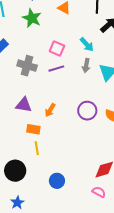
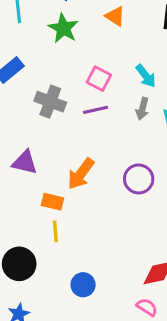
purple triangle: (24, 105) -> (25, 162), moved
orange arrow: (50, 110) -> (81, 174), size x1.5

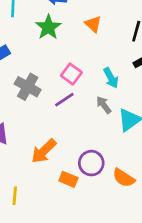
gray arrow: (142, 109) -> (104, 105), turned 120
purple line: (95, 110) -> (64, 100), turned -30
orange rectangle: (53, 202) -> (68, 179), moved

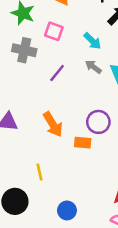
pink square: (71, 74) -> (54, 31), moved
gray cross: (28, 87) -> (24, 50), moved
orange arrow: (44, 151) -> (53, 124), turned -60

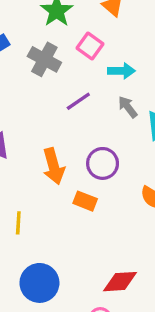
cyan arrow: (92, 41) -> (121, 71), moved, turned -60
purple circle: (98, 122) -> (103, 163), moved
blue circle: (67, 210) -> (39, 283), size x1.5

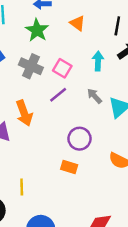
pink square: (90, 46) -> (62, 68), moved
cyan arrow: (121, 71) -> (98, 61), moved, turned -84
orange arrow: (54, 166) -> (24, 113), moved

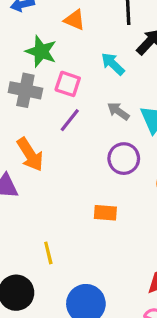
green star: (37, 30) -> (41, 51), moved
cyan arrow: (98, 61) -> (113, 64), turned -36
purple circle: (80, 139) -> (124, 159), moved

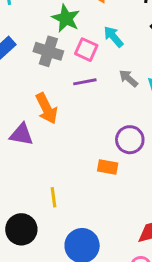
cyan arrow: (113, 64) -> (113, 37), moved
purple line: (70, 120) -> (85, 82), turned 35
purple circle: (124, 159) -> (130, 140), moved

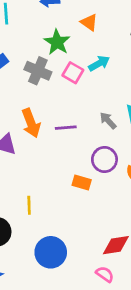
cyan arrow: (113, 37) -> (99, 63), turned 95
gray arrow: (128, 78) -> (108, 121), moved
purple line: (85, 82) -> (66, 128), moved

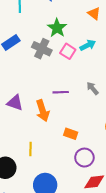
orange triangle: (89, 22) -> (94, 13), moved
orange arrow: (31, 123) -> (43, 111), moved
purple circle: (104, 160) -> (84, 158), moved

